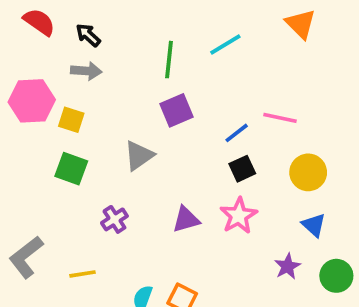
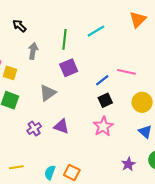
orange triangle: (301, 24) -> (138, 20), turned 30
gray arrow: (86, 71) -> (33, 51), moved, turned -84
purple triangle: (186, 219) -> (61, 126), moved, turned 35
purple star: (287, 266) -> (128, 164), moved
yellow line: (83, 274) -> (16, 167), moved

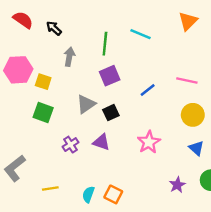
cyan line: (96, 31) -> (141, 34), turned 54
pink line: (126, 72) -> (187, 80), moved
black square: (105, 100) -> (111, 113), moved

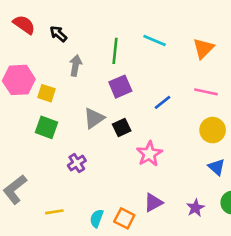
orange triangle: (188, 21) -> (203, 48), moved
purple triangle: (101, 142) -> (153, 203), moved, turned -48
pink star: (149, 142) -> (149, 154), moved

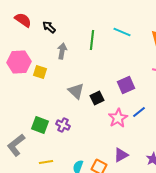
purple square: (120, 87) -> (126, 85), moved
blue line: (162, 102) -> (139, 112), moved
gray triangle: (94, 118) -> (76, 91), turned -42
green square: (46, 127) -> (40, 125), moved
purple cross: (77, 163) -> (63, 125), turned -32

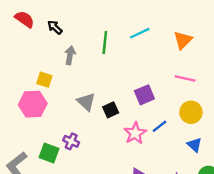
cyan line: (122, 32) -> (140, 33), turned -48
pink hexagon: (19, 62) -> (33, 104), moved
green square: (40, 125) -> (49, 153), moved

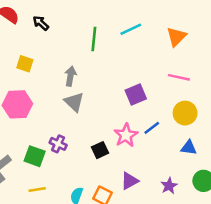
gray arrow: (70, 55) -> (70, 76), moved
yellow square: (44, 80) -> (25, 64), moved
black square: (111, 110) -> (100, 150), moved
blue triangle: (194, 145) -> (189, 148), turned -35

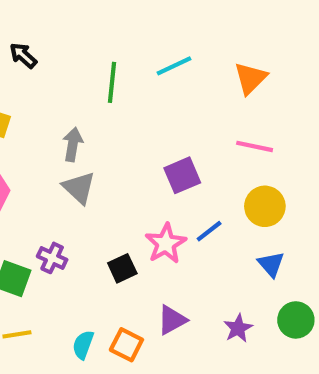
blue triangle: (189, 148) -> (271, 264), turned 42

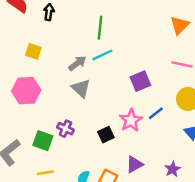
black arrow: (23, 55) -> (49, 12), turned 56
cyan line: (174, 66) -> (102, 55), moved
gray arrow: (73, 144) -> (77, 63), turned 42

